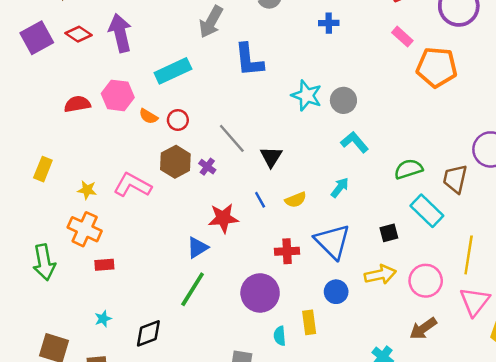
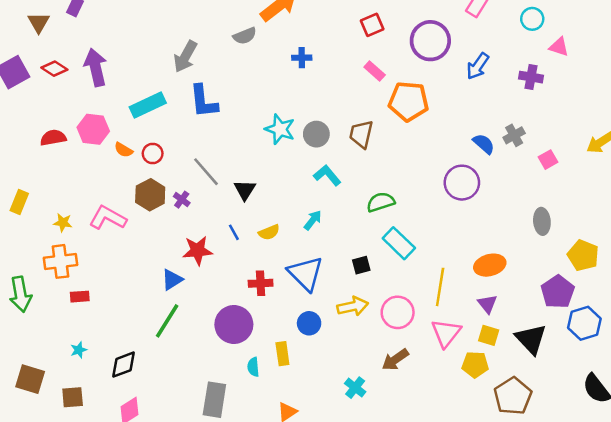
blue L-shape: (249, 60) -> (204, 101), moved
brown trapezoid: (455, 179) -> (361, 134), moved
orange cross: (85, 229) -> (60, 261), turned -32

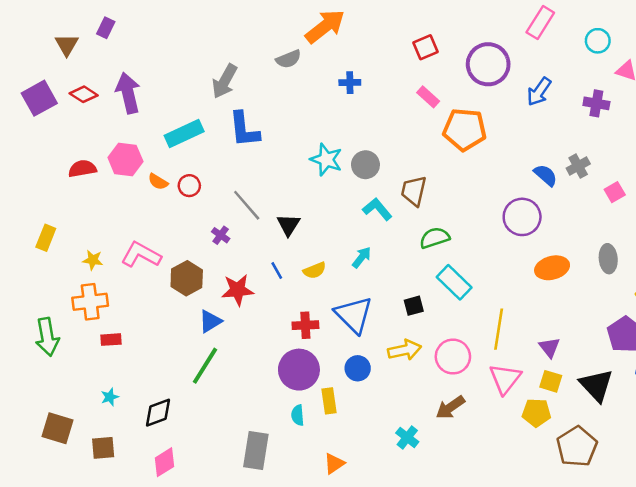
brown trapezoid: (361, 134) -> (414, 191), moved
brown hexagon: (150, 195) -> (187, 278), moved
orange ellipse: (490, 265) -> (552, 268), moved
purple circle: (234, 324) -> (299, 370), moved

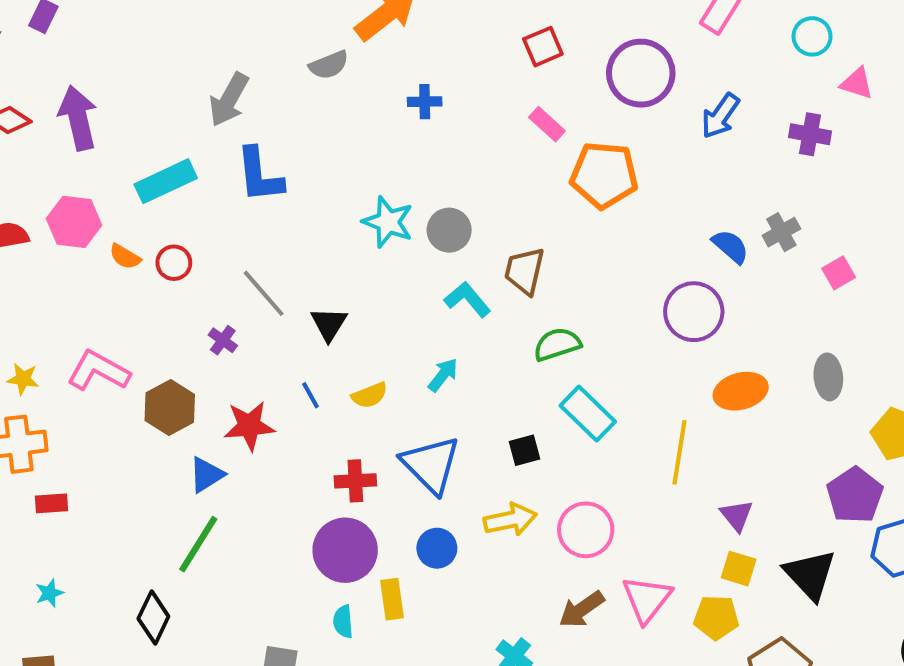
yellow line: (499, 329) -> (680, 452), moved
pink triangle: (505, 379) -> (647, 599), moved
black diamond: (158, 413) -> (153, 617), moved, turned -44

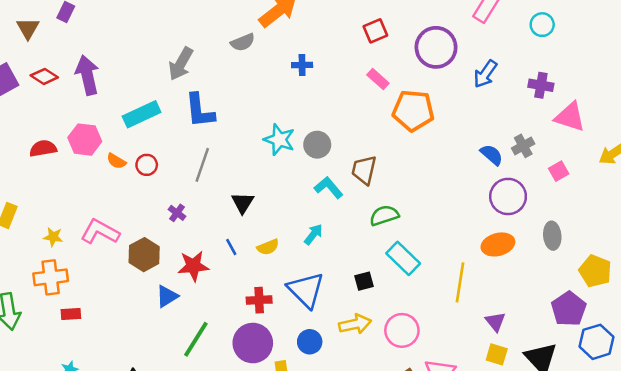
pink triangle: (857, 83) -> (570, 117), moved, size x1.5
gray line: (264, 293) -> (202, 165), moved, turned 60
purple circle: (694, 312) -> (508, 196), moved
green line: (198, 544) -> (196, 339), moved

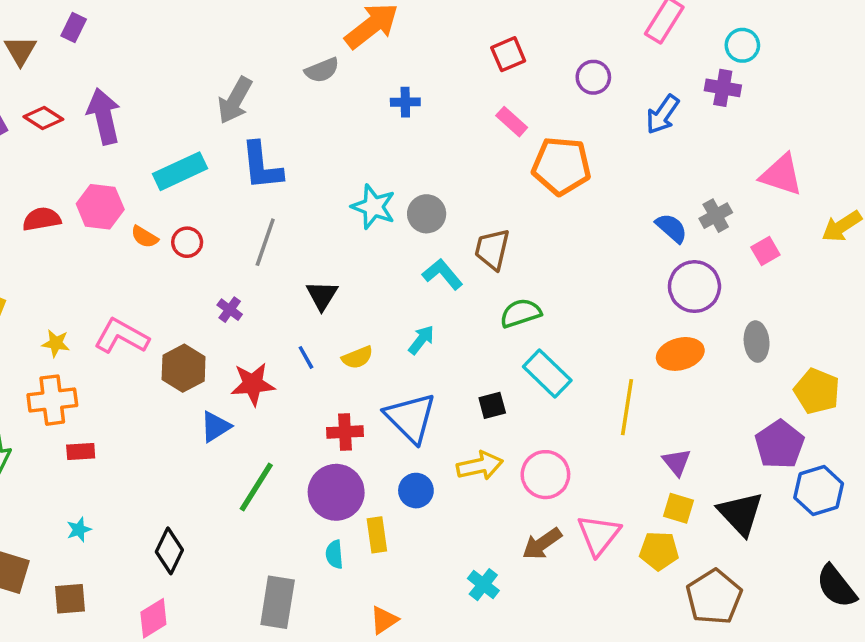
purple circle: (436, 47) -> (593, 77), size x0.6
purple cross: (541, 85) -> (723, 88), moved

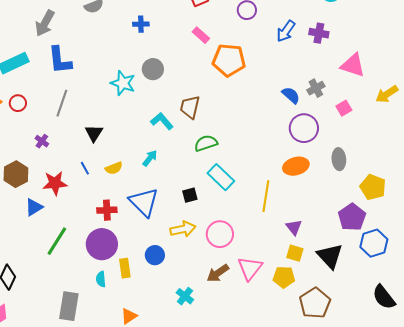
purple cross: (723, 88) -> (319, 33), moved
gray circle: (427, 214) -> (153, 69), moved
blue circle: (416, 491) -> (155, 255), moved

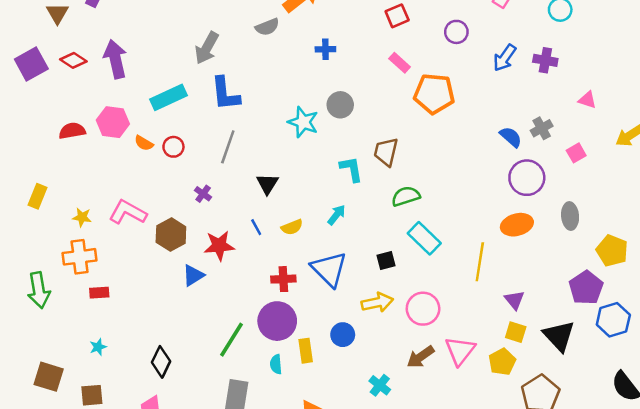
pink triangle: (353, 65) -> (587, 100), size x0.6
cyan L-shape: (162, 121) -> (351, 169), turned 30
green line: (57, 241) -> (231, 340), moved
yellow pentagon: (284, 277) -> (502, 362), turned -30

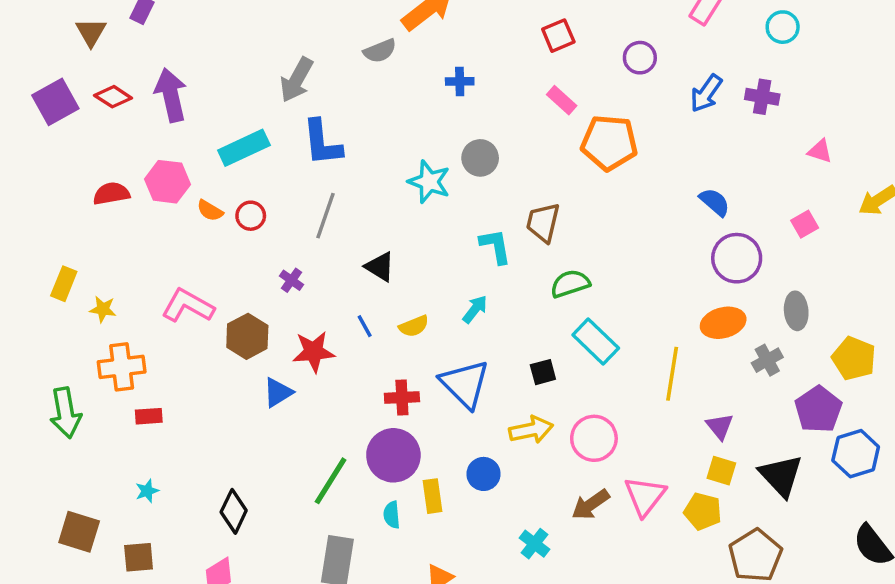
gray cross: (542, 128) -> (767, 360), moved
black triangle: (267, 184) -> (380, 267), turned -30
yellow star: (82, 217) -> (103, 309), moved
yellow pentagon: (502, 362) -> (703, 511), turned -30

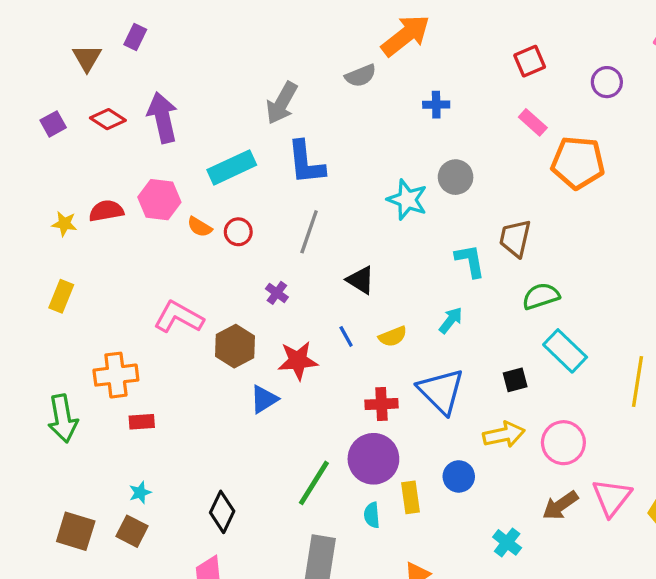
purple square: (55, 102) -> (53, 124), size x0.6
yellow star: (103, 309) -> (64, 224), moved
brown square: (139, 557) -> (132, 531), moved, turned 32

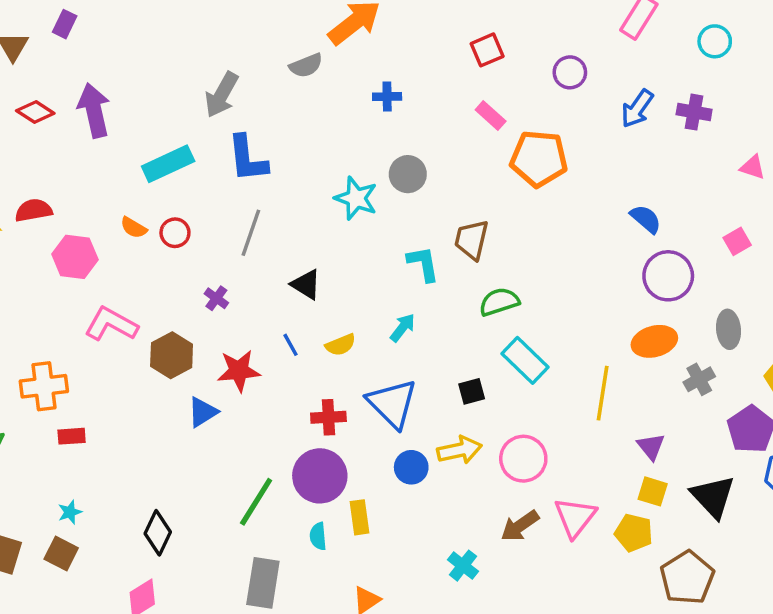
pink hexagon: (159, 200) -> (75, 257), moved
blue circle: (459, 476) -> (411, 467), moved

